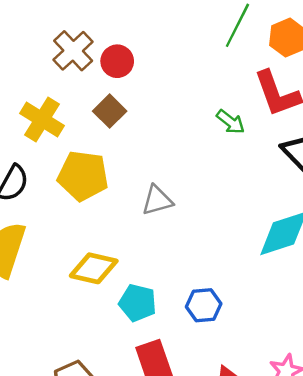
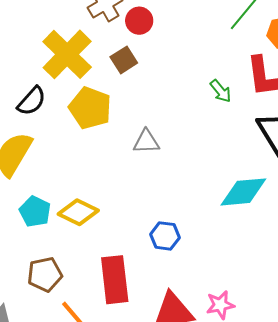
yellow cross: (42, 119) -> (67, 54), size x1.4
yellow diamond: (94, 268) -> (78, 212), moved
cyan pentagon: (138, 303) -> (35, 212), moved

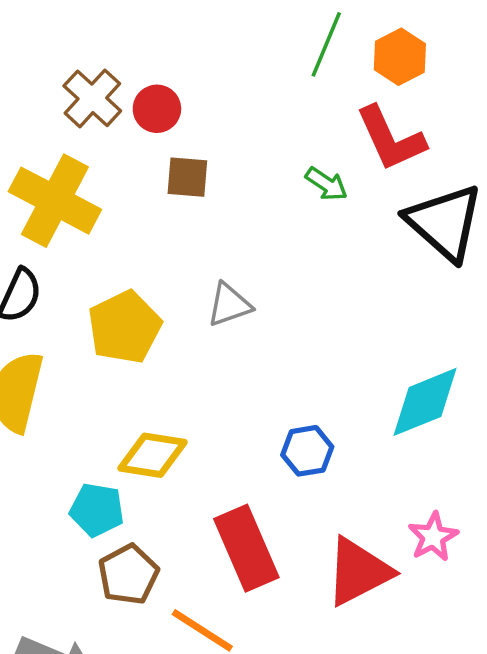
brown square: (124, 60) -> (187, 177), moved, turned -36
yellow pentagon: (90, 108) -> (125, 327), moved, turned -30
cyan diamond: (243, 192) -> (425, 402), moved
cyan pentagon: (35, 212) -> (97, 510), moved

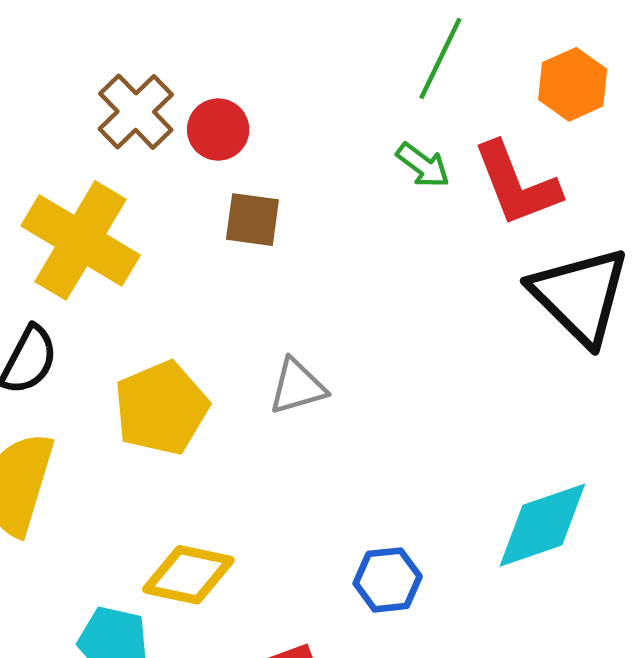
orange hexagon: (400, 57) -> (573, 84), moved
green arrow: (326, 184) -> (423, 165), moved

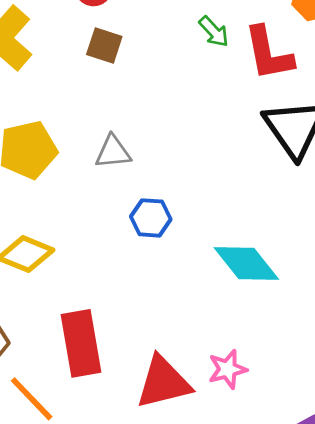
cyan diamond: (542, 525) -> (246, 263), turned 60
blue hexagon: (388, 580) -> (151, 218), moved

